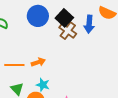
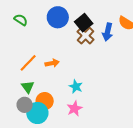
orange line: (14, 65) -> (28, 63), turned -54
cyan star: (43, 85) -> (76, 87), moved

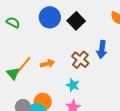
blue arrow: (108, 32) -> (102, 49), moved
brown cross: (86, 36) -> (80, 60), moved
green triangle: (28, 87) -> (13, 74), moved

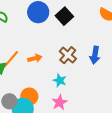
blue arrow: (102, 49) -> (95, 55), moved

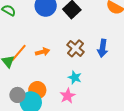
cyan star: (60, 80) -> (75, 77), moved

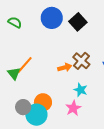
orange arrow: (43, 52) -> (65, 67), moved

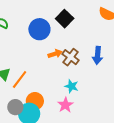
blue circle: (52, 18) -> (39, 29), moved
orange line: (25, 65) -> (20, 80), moved
orange arrow: (65, 67) -> (55, 54), moved

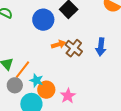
cyan star: (71, 86) -> (36, 80), moved
orange circle: (35, 101) -> (46, 90), moved
gray circle: (15, 107) -> (15, 85), moved

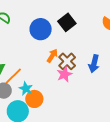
orange arrow: (58, 44) -> (52, 56), turned -48
pink star: (68, 96) -> (64, 74), moved

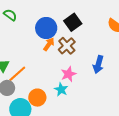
orange arrow: (52, 56) -> (49, 44), moved
brown cross: (67, 61) -> (67, 46), moved
cyan star: (26, 89) -> (61, 89), moved

